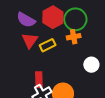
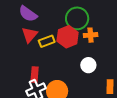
red hexagon: (53, 17) -> (68, 37), moved
orange cross: (74, 37) -> (91, 35), moved

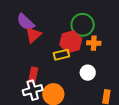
purple semicircle: (28, 14) -> (26, 22), moved
yellow rectangle: (47, 41) -> (61, 55), moved

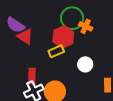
red triangle: (33, 35) -> (25, 36), turned -36
orange cross: (94, 43) -> (86, 26), moved, turned 32

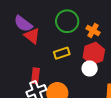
green circle: (72, 18) -> (67, 21), moved
red hexagon: (63, 37) -> (94, 54), moved

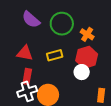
purple semicircle: (23, 24) -> (31, 20), moved
red triangle: (32, 36) -> (25, 53), moved, turned -30

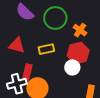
red rectangle: (27, 76) -> (27, 72), moved

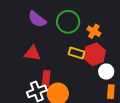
yellow rectangle: (46, 49) -> (77, 53), moved, turned 35
white circle: (72, 67) -> (106, 71), moved

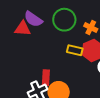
red triangle: (32, 53) -> (23, 29), moved

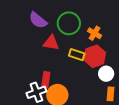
red triangle: (23, 29) -> (51, 43), moved

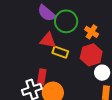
purple semicircle: (38, 20) -> (47, 13), moved
yellow rectangle: (77, 55) -> (60, 52), moved

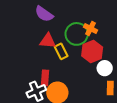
green circle: (66, 21) -> (77, 34), moved
yellow rectangle: (60, 52) -> (61, 51), turned 49

